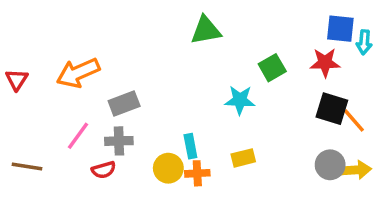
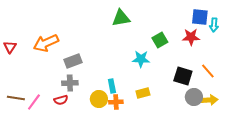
black square: (332, 109) -> (183, 76), moved
pink line: (78, 136) -> (34, 102), moved

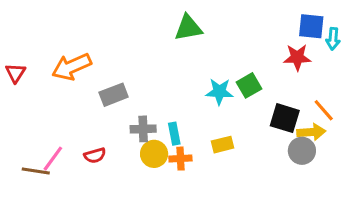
green square: (160, 40) -> (249, 85), moved
gray cross: (70, 83) -> (143, 129), moved
brown line: (16, 98) -> (36, 171), moved
yellow arrow: (209, 100) -> (311, 132), moved

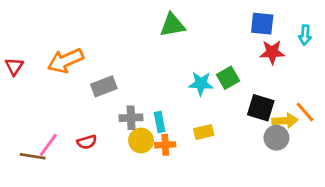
blue square: (311, 26) -> (262, 24), moved
orange line: (324, 110) -> (305, 112), moved

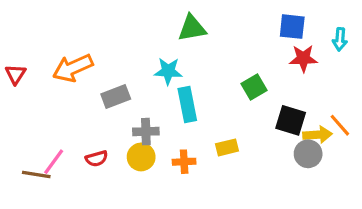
cyan star: (201, 84) -> (168, 71), moved
cyan rectangle: (160, 122) -> (187, 104), moved, size x1.5
yellow circle: (141, 141) -> (141, 157), moved

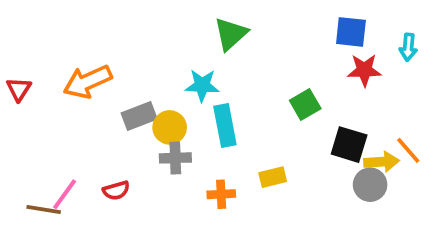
green triangle: (192, 28) -> (231, 34), turned -32
yellow circle: (141, 157) -> (170, 127), moved

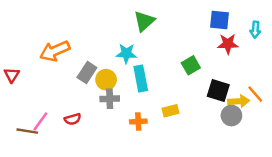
red triangle: (19, 89) -> (12, 75), moved
gray rectangle: (139, 116) -> (87, 73), turned -36

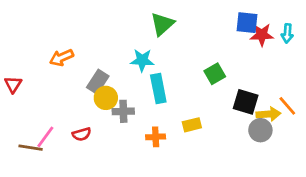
red star: (228, 44) -> (262, 35), moved
orange arrow: (55, 51) -> (62, 58), size x0.7
yellow circle: (106, 80) -> (106, 98), moved

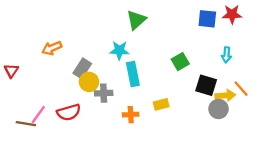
cyan arrow: (287, 33) -> (226, 55), moved
red star: (262, 35) -> (232, 14), moved
red semicircle: (82, 134) -> (69, 112), size x1.5

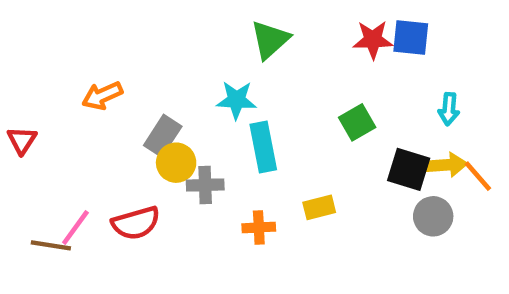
red star: (232, 14) -> (373, 40), moved
yellow arrow: (225, 95) -> (447, 165), moved

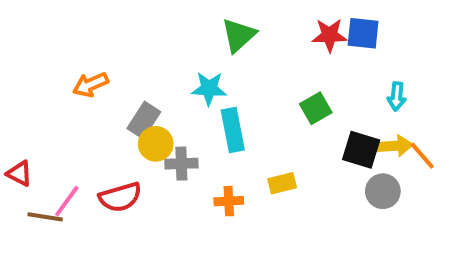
red triangle: (22, 140) -> (19, 173), moved, turned -36

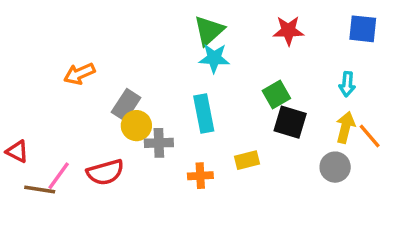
blue square: (363, 33) -> (363, 29), moved
cyan star: (209, 89) -> (214, 58), moved
yellow arrow: (395, 146) -> (345, 127), turned -72
black square: (361, 150) -> (290, 122), moved

